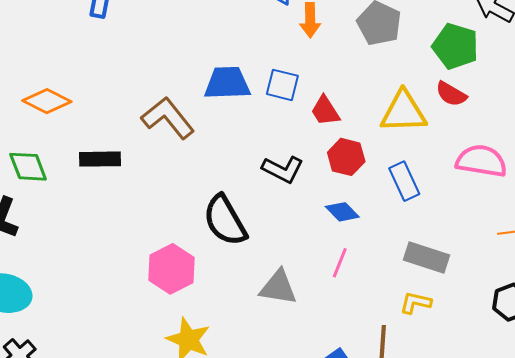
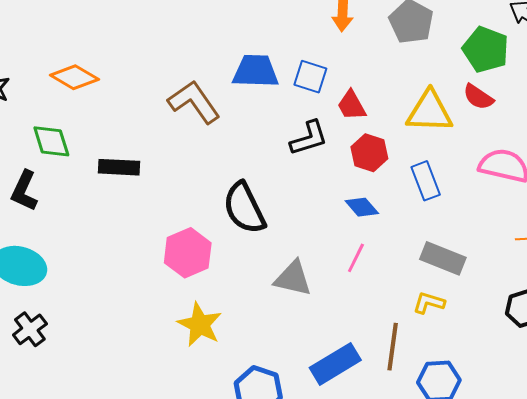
black rectangle: (100, 159) -> (119, 167), moved
black L-shape: (283, 169) -> (309, 138), moved, turned -48

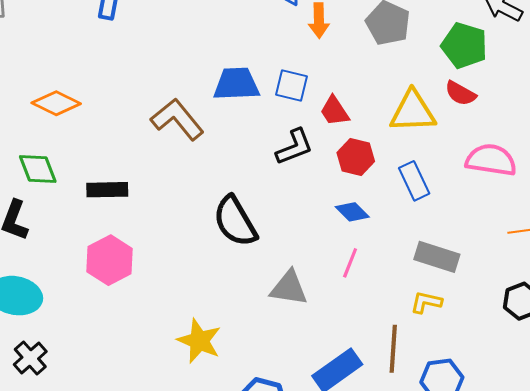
pink hexagon: (188, 253) -> (110, 260), moved

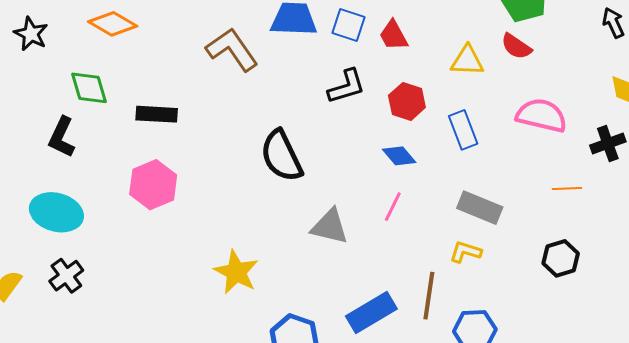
red trapezoid: (335, 111) -> (393, 35), moved
yellow triangle: (413, 112) -> (467, 61), size x0.7

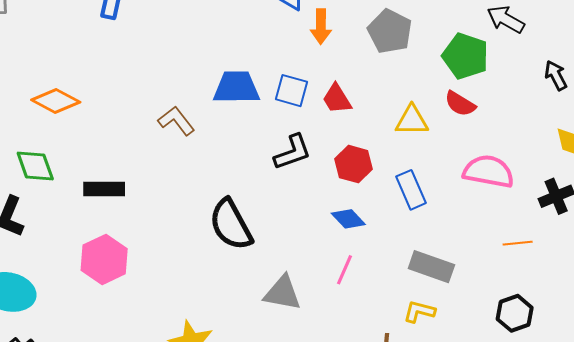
brown L-shape: (232, 50) -> (176, 121), size x0.7

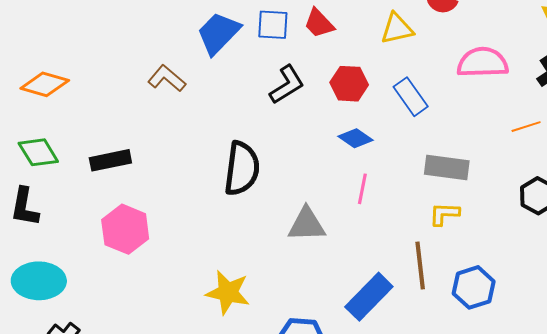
blue trapezoid: (236, 87) -> (219, 33), turned -33
black semicircle: (231, 225) -> (242, 169), turned -132

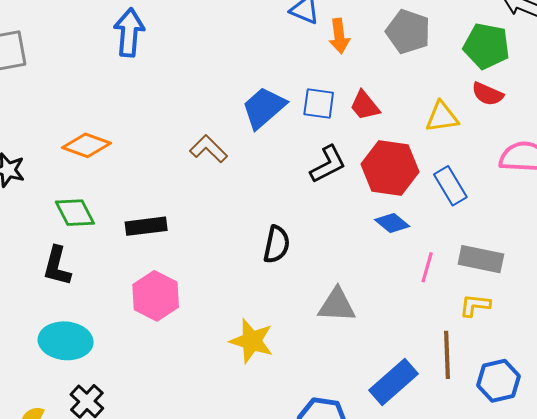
red hexagon: (349, 84) -> (390, 168), size x1.5
black semicircle: (242, 169) -> (277, 244), size x0.7
pink line: (362, 189) -> (427, 267), moved
yellow star: (228, 292) -> (252, 341), moved

